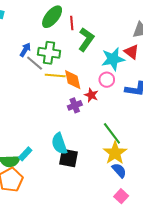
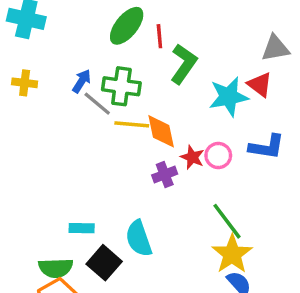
pink circle: (107, 80) -> (218, 155), moved
cyan rectangle: (25, 154) -> (82, 228), moved, turned 48
black square: (69, 158) -> (104, 263), moved, turned 30

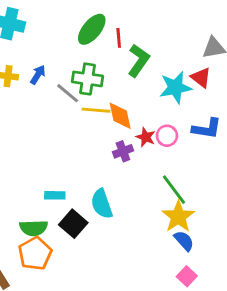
blue arrow: (82, 81) -> (38, 75), moved

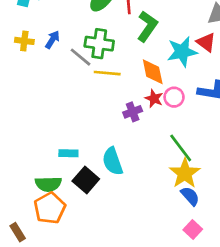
orange diamond: (120, 116) -> (153, 72), moved

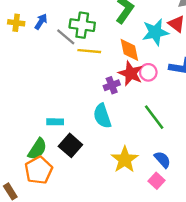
red star: (154, 98) -> (131, 73), size x1.5
cyan semicircle: (113, 161) -> (102, 116), moved
yellow star: (185, 173) -> (125, 160), moved
green semicircle: (48, 184) -> (37, 149), turned -55
pink square: (193, 229) -> (157, 181), moved

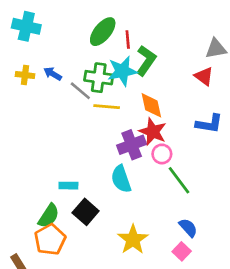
blue arrow: (41, 22) -> (53, 74), turned -91
cyan star: (155, 32) -> (122, 71), moved
pink circle: (148, 72) -> (162, 154), moved
purple cross: (112, 85) -> (132, 145), size x1.5
yellow star: (125, 160) -> (133, 240), moved

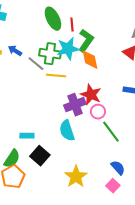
green ellipse: (103, 32) -> (53, 19), turned -65
orange diamond: (151, 105) -> (90, 60), moved

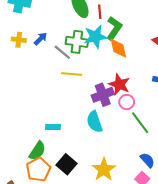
blue arrow: (15, 51) -> (41, 39), turned 104
yellow line: (56, 76) -> (72, 74), moved
black square: (40, 156) -> (66, 164), moved

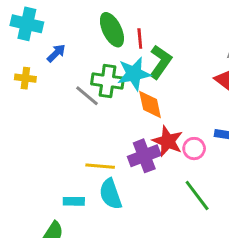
blue arrow: (41, 39) -> (56, 53), moved
orange diamond: (118, 48) -> (150, 105), moved
yellow line: (72, 74) -> (100, 166), moved
pink circle: (127, 102) -> (194, 149), moved
cyan semicircle: (94, 122) -> (110, 194), moved

